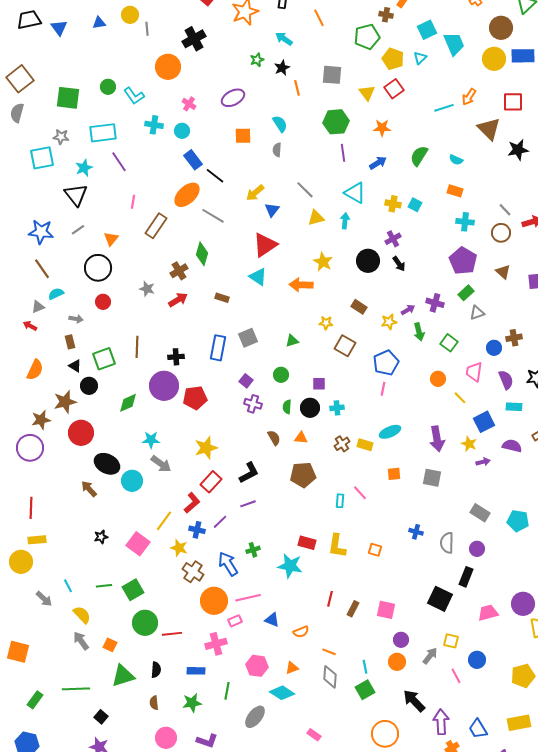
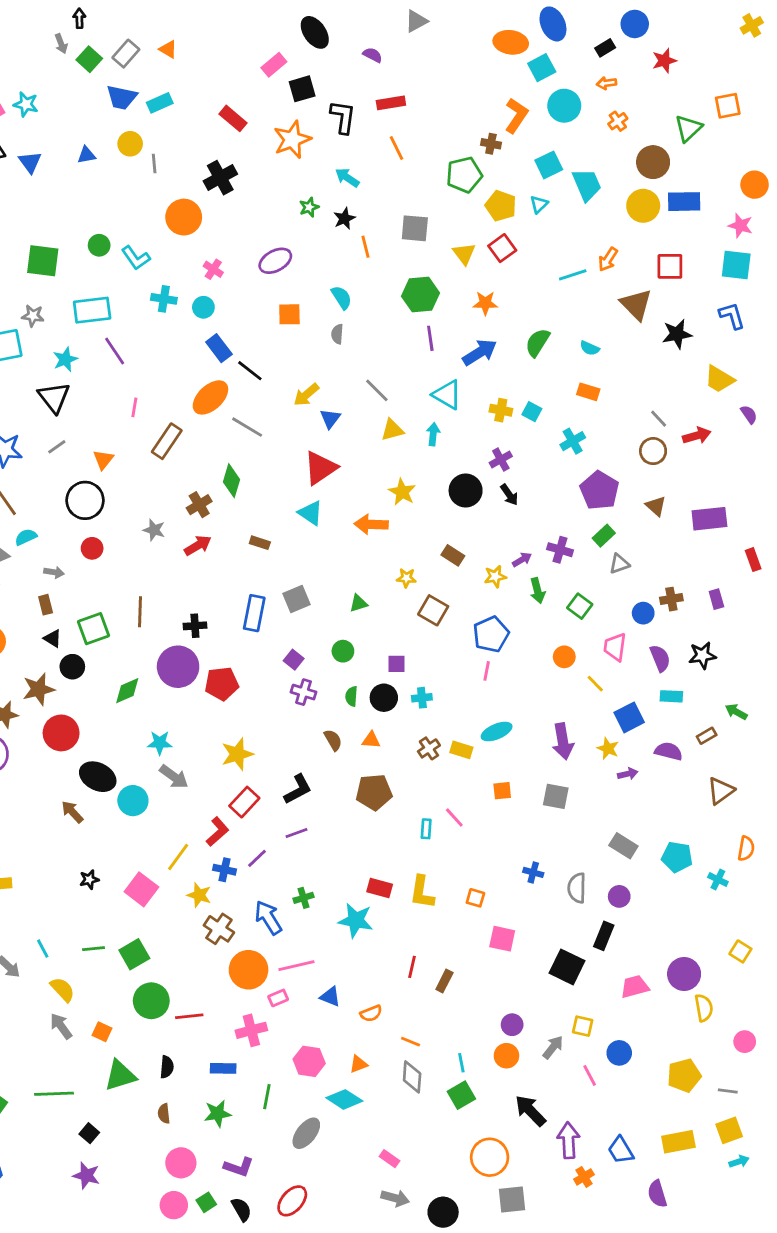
blue arrow: (378, 163) -> (480, 352), size x1.4
cyan cross: (465, 222) -> (573, 441), moved, turned -36
pink square: (386, 610) -> (502, 939), moved

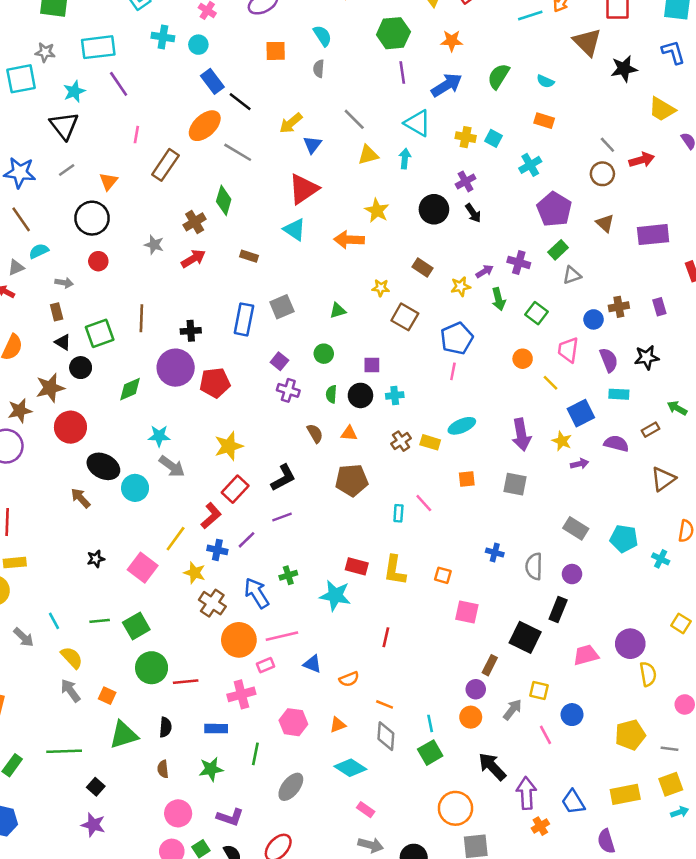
brown rectangle: (444, 981) -> (490, 665), moved
cyan diamond: (344, 1099) -> (350, 768), moved

